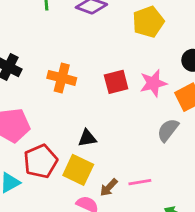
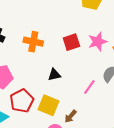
black triangle: (87, 138) -> (54, 75), moved
pink line: (140, 182) -> (89, 87), moved, turned -42

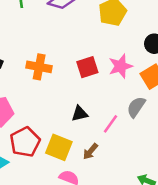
black triangle: (54, 75) -> (80, 114), moved
brown arrow: (71, 116) -> (90, 151), moved

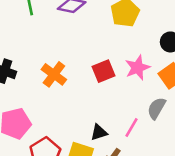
orange cross: (39, 67) -> (54, 74), turned 30
black triangle: (80, 114) -> (99, 132), moved

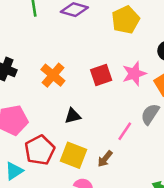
black triangle: (99, 132) -> (73, 116), moved

